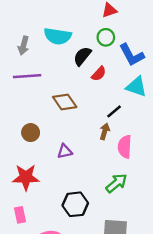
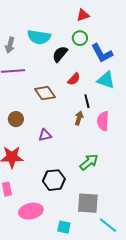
red semicircle: (99, 74) -> (74, 79), moved
black line: (114, 111) -> (87, 101), turned -64
pink semicircle: (125, 147) -> (103, 121), moved

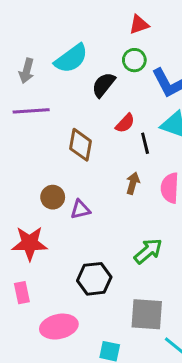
cyan semicircle: (39, 37) -> (71, 59), turned -45
brown diamond: (45, 93) -> (80, 145), turned 45
black line: (87, 101) -> (145, 143), moved
brown circle: (16, 119) -> (53, 197), moved

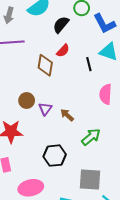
red semicircle: (125, 123) -> (63, 51), moved
brown arrow: (133, 183) -> (67, 115), moved, turned -64
purple triangle: (80, 209) -> (45, 109), turned -40

